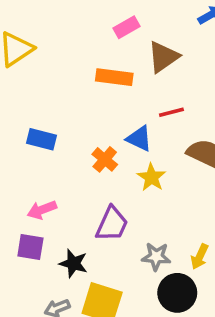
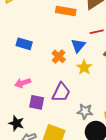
blue triangle: (139, 138) -> (78, 46), turned 42
purple square: (30, 247) -> (37, 102), moved
black star: (73, 263) -> (16, 123), moved

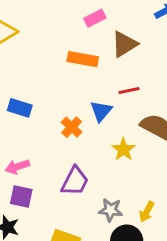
yellow star: (84, 67) -> (123, 149), moved
purple square: (37, 102) -> (21, 197), moved

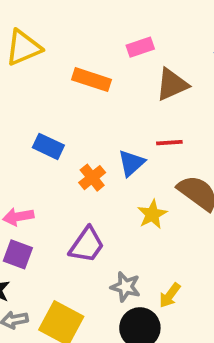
orange rectangle: (83, 59) -> (91, 80), moved
blue rectangle: (20, 108) -> (48, 146), moved

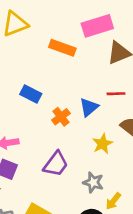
pink rectangle: (140, 47) -> (97, 26), size x1.6
gray star: (126, 287) -> (93, 182), moved

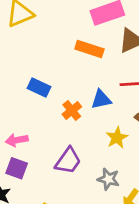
orange rectangle: (62, 48) -> (89, 49), moved
blue triangle: (89, 107) -> (101, 99), turned 30

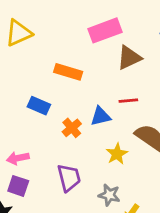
orange rectangle: (89, 49) -> (68, 72), moved
purple trapezoid: (68, 161) -> (69, 178), turned -48

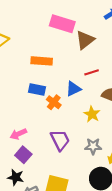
pink rectangle: (105, 30) -> (62, 24), turned 50
blue rectangle: (39, 106) -> (37, 90), moved
purple square: (18, 186) -> (23, 155), turned 35

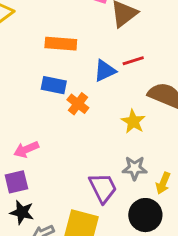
blue triangle: (73, 89) -> (105, 71), moved
purple trapezoid: (60, 140) -> (103, 188), moved
purple square: (23, 155) -> (16, 182), moved, turned 35

